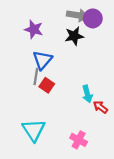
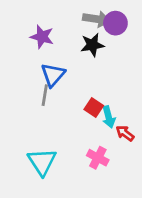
red square: (47, 85) -> (94, 107), moved
pink cross: (79, 140) -> (98, 158), moved

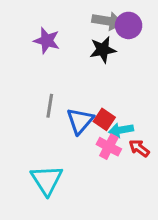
blue triangle: (53, 75) -> (80, 121), moved
cyan arrow: (109, 117) -> (121, 130), turned 95
pink cross: (98, 158) -> (109, 147), moved

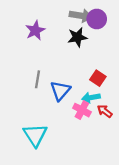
purple star: (47, 41) -> (35, 30), turned 30
red square: (104, 119) -> (98, 78), moved

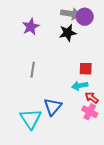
red square: (98, 78) -> (86, 69), turned -32
blue triangle: (60, 91) -> (53, 107), moved
pink cross: (82, 110) -> (90, 112), moved

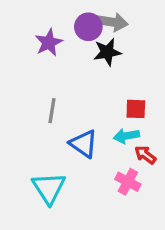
purple circle: (85, 17) -> (88, 27), moved
blue triangle: (53, 107) -> (84, 144), moved, turned -36
pink cross: (90, 112) -> (128, 182), moved

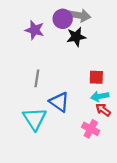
purple star: (49, 43) -> (35, 30), turned -30
cyan arrow: (126, 136) -> (100, 96), moved
cyan triangle: (49, 188) -> (35, 119), moved

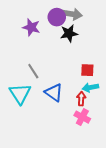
gray line: (37, 78) -> (33, 71), turned -42
red arrow: (103, 110) -> (81, 99), moved, turned 56
cyan triangle: (35, 119) -> (20, 94), moved

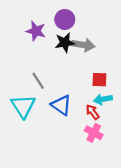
gray arrow: (72, 14) -> (83, 45), moved
black star: (69, 33) -> (65, 43), moved
red arrow: (81, 99) -> (93, 112), turned -40

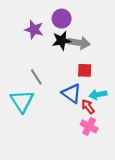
red square: (99, 80) -> (85, 70), moved
blue triangle: (61, 105) -> (71, 93), moved

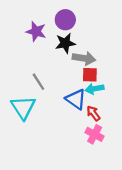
gray arrow: (79, 43) -> (84, 58), moved
cyan arrow: (98, 95) -> (95, 89), moved

